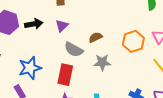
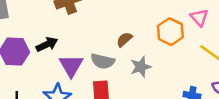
purple triangle: (62, 26) -> (71, 66), moved, size x1.5

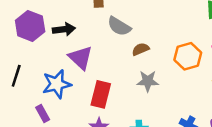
gray semicircle: (103, 61) -> (119, 26), moved
purple triangle: (71, 66) -> (80, 58), turned -35

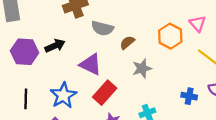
purple triangle: (80, 58) -> (91, 64), moved
red rectangle: (101, 94) -> (105, 93), turned 45

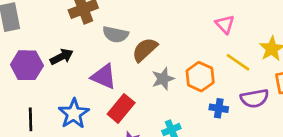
orange hexagon: (170, 36) -> (200, 77), moved
brown semicircle: (127, 43) -> (145, 50), size x1.5

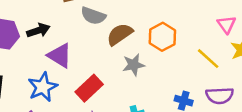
pink triangle: (225, 24) -> (226, 24), moved
purple triangle: (104, 77) -> (60, 56), moved
orange hexagon: (200, 77) -> (162, 37), moved

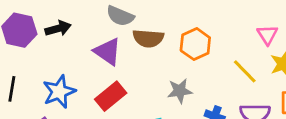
brown semicircle: (120, 34) -> (148, 38), turned -144
purple triangle: (60, 56) -> (108, 51), moved
gray star: (134, 65) -> (180, 91), moved

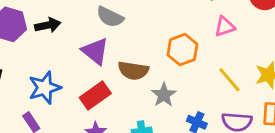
pink triangle: (267, 35) -> (225, 27), moved, turned 40
brown semicircle: (148, 38) -> (133, 71), moved
gray star: (180, 91) -> (164, 95), turned -30

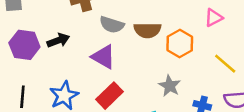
brown semicircle: (133, 71) -> (147, 30), moved

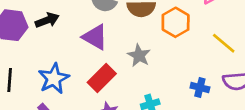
gray star: (170, 86) -> (139, 55), moved

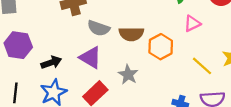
black arrow: (47, 20) -> (51, 62), moved

